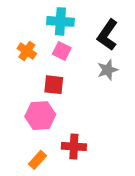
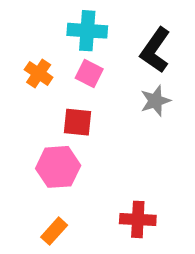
red cross: (74, 146) -> (138, 219), moved

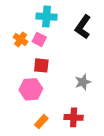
pink square: (89, 73) -> (39, 39), moved
gray star: (155, 101) -> (83, 82), moved
orange rectangle: (54, 231) -> (41, 122), moved

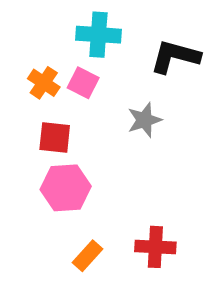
black L-shape: (83, 27) -> (175, 57), turned 70
red square: (41, 65) -> (55, 138), moved
gray star: (83, 82) -> (144, 120), moved

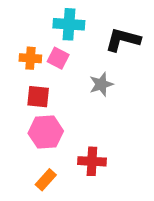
orange cross: (44, 83) -> (30, 58), turned -30
red cross: (155, 247) -> (92, 161), moved
orange rectangle: (88, 256) -> (46, 180), moved

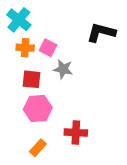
cyan cross: (69, 24) -> (19, 20), moved, turned 35
gray star: (101, 84) -> (63, 69), moved, turned 30

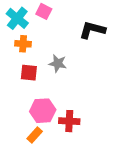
pink square: (48, 48) -> (44, 11), moved
pink hexagon: (38, 108) -> (43, 111), moved

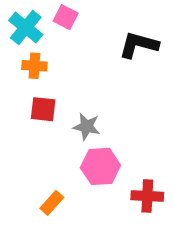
gray star: (58, 63) -> (87, 127), moved
pink hexagon: (43, 111) -> (100, 166), moved
red cross: (69, 121) -> (147, 196), moved

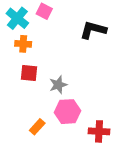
gray star: (87, 127) -> (58, 85), turned -30
orange rectangle: (52, 203) -> (37, 127), moved

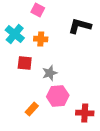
cyan cross: (17, 18) -> (15, 34), moved
orange cross: (23, 44) -> (41, 39), moved

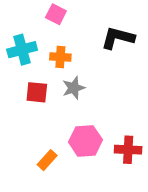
cyan cross: (15, 34) -> (22, 50), turned 36
gray star: (50, 73) -> (74, 88), moved
red cross: (85, 113) -> (128, 150), moved

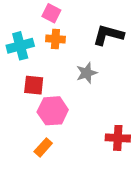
orange cross: (60, 57) -> (55, 39), moved
gray star: (74, 88) -> (87, 73), moved
pink hexagon: (85, 141) -> (53, 111), moved

